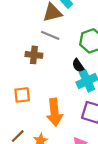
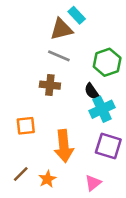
brown cross: (34, 55) -> (50, 85), moved

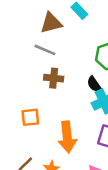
brown triangle: (61, 29) -> (51, 23), moved
gray line: (59, 56) -> (45, 50), moved

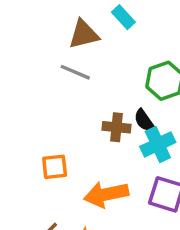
brown cross: (54, 78) -> (116, 127), moved
orange arrow: (67, 137) -> (106, 194), turned 84

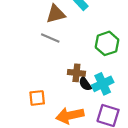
black semicircle: (144, 120) -> (85, 84), moved

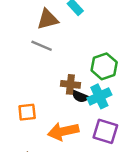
green hexagon: (107, 43) -> (104, 66), moved
black semicircle: (85, 84) -> (80, 96), turned -32

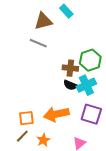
brown cross: (70, 84) -> (70, 68), moved
orange square: (27, 112) -> (26, 118), moved

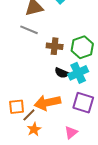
brown cross: (70, 68) -> (55, 46), moved
brown line: (22, 136) -> (29, 115), moved

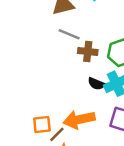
gray line: (29, 30) -> (69, 34), moved

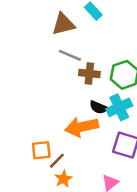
orange arrow: (79, 120) -> (82, 127), moved

